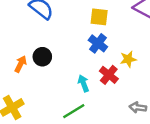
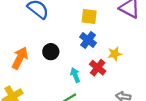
black circle: (42, 57) -> (51, 52), moved
orange arrow: (21, 64) -> (20, 58), size x1.5

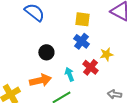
orange arrow: (20, 58) -> (40, 80), moved, turned 50

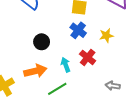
yellow star: (106, 54) -> (106, 36), moved

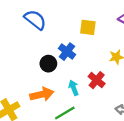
blue cross: (78, 30) -> (67, 52), moved

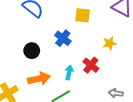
black circle: (48, 64) -> (32, 51), moved
cyan arrow: (74, 88) -> (69, 72), turned 32

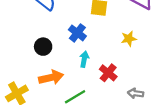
red cross: (91, 65) -> (108, 73), moved
cyan arrow: (69, 72) -> (84, 59), moved

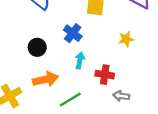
red cross: (108, 73) -> (105, 75), turned -30
gray arrow: (136, 93) -> (121, 96), moved

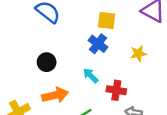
blue cross: (73, 33) -> (98, 44), moved
cyan arrow: (80, 60) -> (91, 76), turned -56

